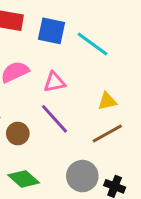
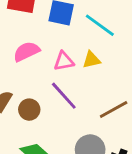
yellow triangle: (107, 101) -> (91, 60), moved

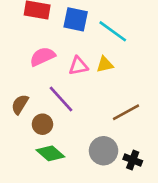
purple line: (64, 96) -> (61, 99), moved
brown circle: (29, 110) -> (42, 124), moved

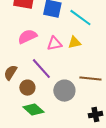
brown line: (126, 112) -> (90, 79), turned 35
gray circle: (104, 151) -> (64, 91), moved
black cross: (133, 160) -> (95, 115), turned -32

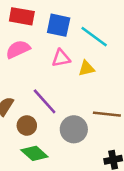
pink semicircle: (27, 37) -> (18, 49), moved
pink triangle: (54, 44) -> (61, 58), moved

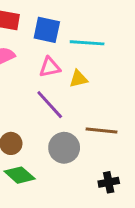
cyan line: (94, 37) -> (87, 43), turned -32
purple line: (45, 101) -> (50, 105), moved

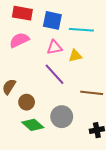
gray circle: (64, 148) -> (62, 117), moved

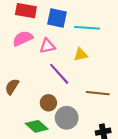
pink triangle: (54, 47) -> (47, 46), moved
brown circle: (27, 102) -> (48, 103), moved

